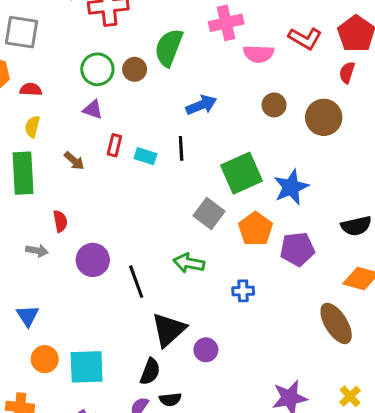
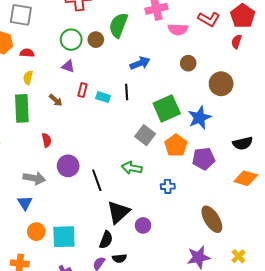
brown circle: (324, 117) -> (221, 84), moved
gray arrow: (37, 251) -> (34, 178), moved, size x1.5
brown ellipse: (336, 323) -> (212, 219), moved

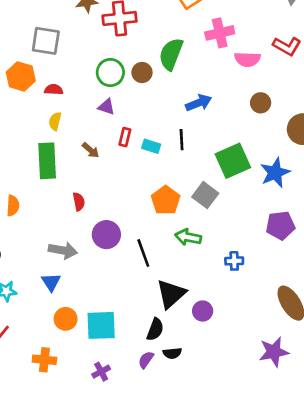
orange pentagon: (176, 145) -> (166, 200), moved

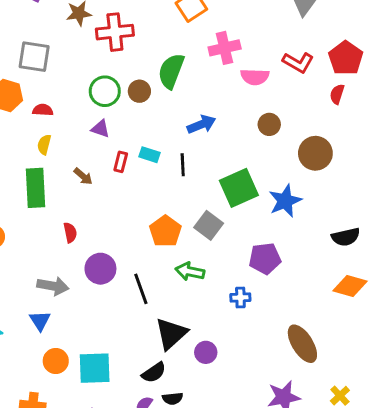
cyan rectangle: (151, 146) -> (150, 155), moved
purple pentagon: (280, 225) -> (265, 259), moved
black semicircle: (155, 329) -> (154, 373), turned 35

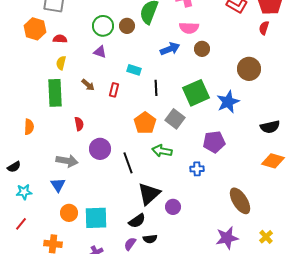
pink semicircle: (255, 77) -> (189, 28), moved
brown circle: (269, 124) -> (202, 49), moved
red rectangle: (121, 162) -> (114, 90), moved
black line: (183, 165) -> (156, 88), moved

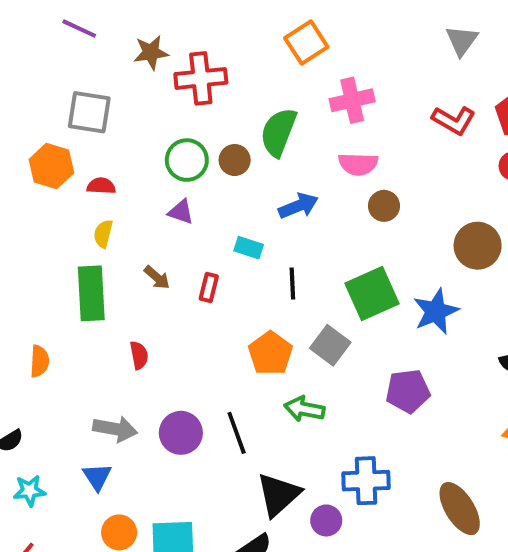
blue arrow: (170, 49) -> (298, 206), moved
purple circle: (100, 149) -> (181, 433), moved
blue cross: (197, 169) -> (366, 481), moved, size x1.6

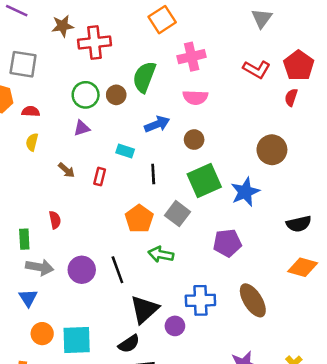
brown circle: (384, 206) -> (194, 140), moved
purple triangle: (181, 212) -> (82, 128), turned -36
green rectangle: (91, 293) -> (24, 239), moved, size x0.6
brown ellipse: (460, 509) -> (253, 300), moved

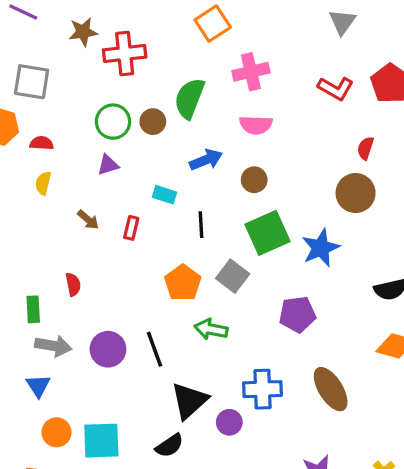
red semicircle: (291, 97) -> (366, 148), moved

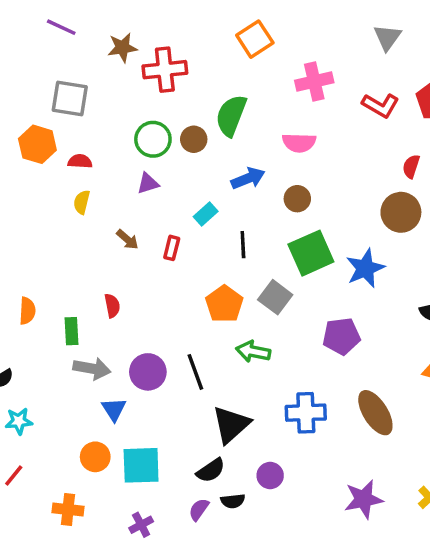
pink cross: (251, 72) -> (314, 82), moved
cyan rectangle: (164, 195) -> (206, 214), turned -60
blue triangle: (38, 386) -> (114, 409), moved
purple circle: (229, 422) -> (270, 476), moved

